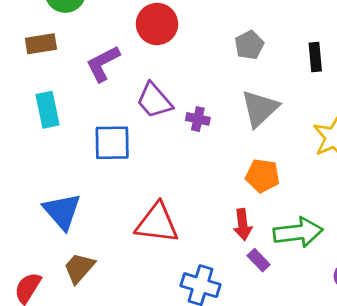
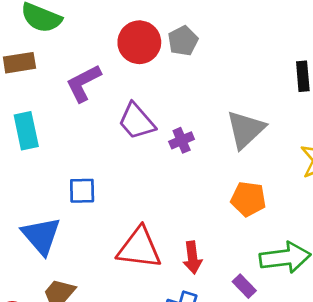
gray pentagon: (249, 45) -> (183, 41), moved
purple cross: (198, 119) -> (182, 140), turned -35
blue square: (112, 143) -> (82, 191), moved, size x0.7
red arrow: (243, 224) -> (192, 258), moved

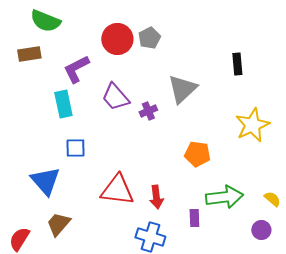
gray triangle: (246, 129) -> (182, 89), moved
cyan rectangle: (26, 131) -> (63, 104), moved
purple rectangle: (244, 286) -> (194, 218), turned 42

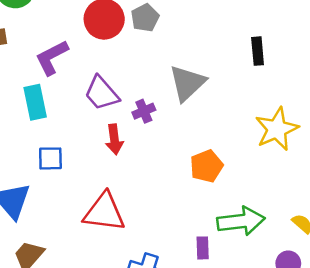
orange pentagon: (197, 154) -> (206, 166), turned -30
red arrow: (156, 197) -> (114, 139), moved

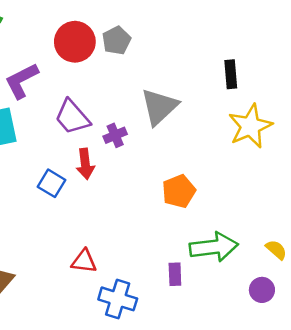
yellow star: (277, 129) -> (250, 126), moved
blue square: (50, 158) -> (51, 183), moved, turned 32
red triangle: (104, 212) -> (84, 261), moved, size x0.6

